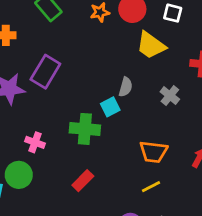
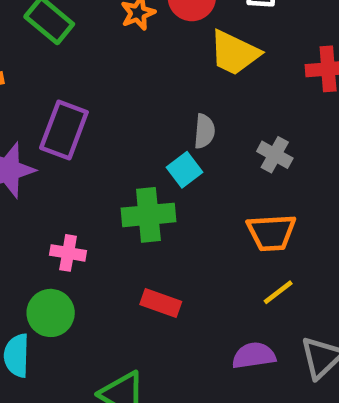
gray cross: (170, 96) -> (275, 155), moved
red rectangle: (83, 181) -> (161, 303), turned 75

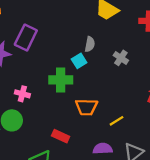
orange trapezoid: (271, 233) -> (86, 107), moved
red rectangle: (161, 303) -> (61, 136), moved

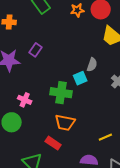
purple rectangle: (26, 38) -> (36, 50), size x0.6
orange trapezoid: (86, 107) -> (65, 123), moved

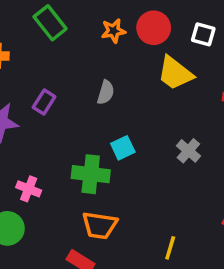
gray semicircle: (92, 65) -> (106, 92), moved
yellow line: (105, 137) -> (170, 248), turned -48

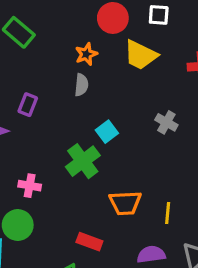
orange star: (113, 31) -> (86, 54), moved
green cross: (91, 174) -> (83, 161), turned -32
orange trapezoid: (100, 225) -> (125, 203), moved

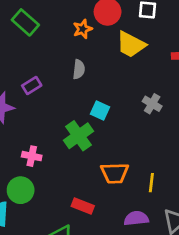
orange star: (86, 54) -> (83, 29), moved
purple rectangle: (28, 105) -> (32, 86), turned 36
cyan square: (107, 132) -> (100, 111), turned -30

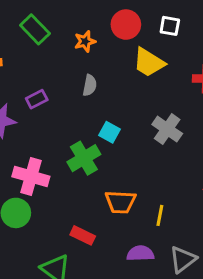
orange star: (83, 29) -> (85, 41), moved
gray cross: (152, 104) -> (167, 129), size x1.4
pink cross: (32, 156) -> (31, 176), size x1.6

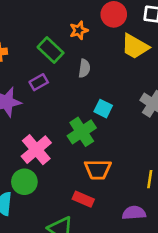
green rectangle: (35, 29) -> (51, 50), moved
pink cross: (31, 176) -> (36, 150), turned 36
orange trapezoid: (120, 202) -> (98, 169), moved

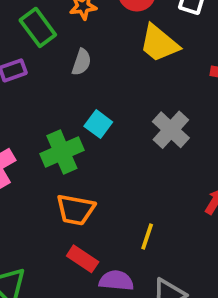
red rectangle: (83, 199) -> (83, 259), moved

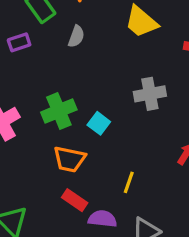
cyan square: (98, 124) -> (99, 123), moved
gray cross: (171, 130) -> (150, 94), turned 36

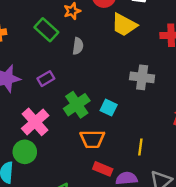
purple rectangle: (19, 42) -> (46, 79), moved
gray cross: (150, 94) -> (142, 77), turned 30

